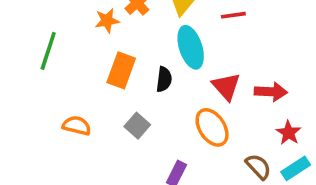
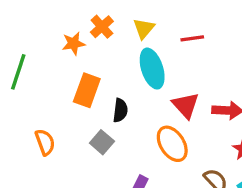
black semicircle: (164, 79) -> (120, 110), moved
orange semicircle: (77, 126) -> (45, 142), turned 56

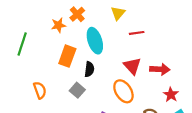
yellow triangle: (144, 28) -> (118, 13), moved
red line: (192, 38) -> (137, 33), moved
cyan ellipse: (152, 69) -> (95, 41), moved

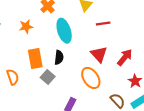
orange star: (58, 25) -> (26, 27), moved
orange rectangle: (67, 56) -> (35, 58), moved, turned -30
red arrow: (160, 69) -> (125, 57), turned -54

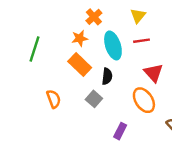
red line: (103, 23) -> (142, 41), moved
orange star: (26, 27) -> (80, 38), moved
orange rectangle: (35, 58) -> (80, 64), moved, turned -36

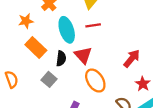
orange star: (80, 38) -> (26, 21), moved
red triangle: (153, 73) -> (83, 55), moved

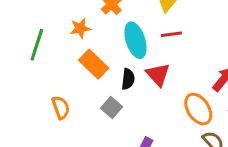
orange ellipse: (95, 81) -> (198, 109), moved

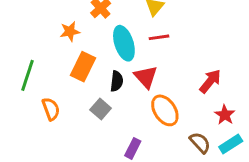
green line: (37, 45) -> (28, 75), moved
orange rectangle: (94, 64) -> (83, 67), turned 72
orange ellipse: (198, 109) -> (165, 110), moved

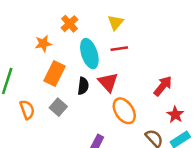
gray square: (101, 109) -> (58, 107), moved

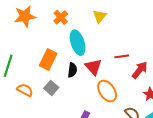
orange star: (43, 44) -> (25, 16), moved, size x1.5
red line: (119, 49) -> (122, 56), moved
orange semicircle: (27, 110) -> (25, 90), turned -42

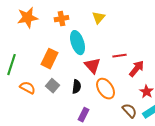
orange cross: (61, 17) -> (62, 19), turned 32
black semicircle: (72, 70) -> (77, 87), moved

